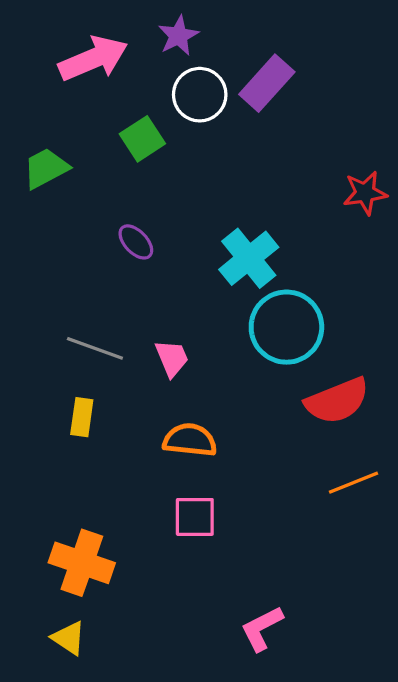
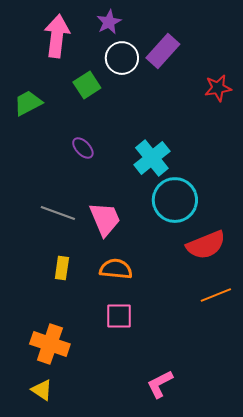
pink arrow: (93, 59) -> (57, 36), turned -60
red star: (365, 193) -> (218, 88), moved
pink trapezoid: (172, 358) -> (105, 219), size x1.5
yellow rectangle: (82, 417) -> (62, 268), moved

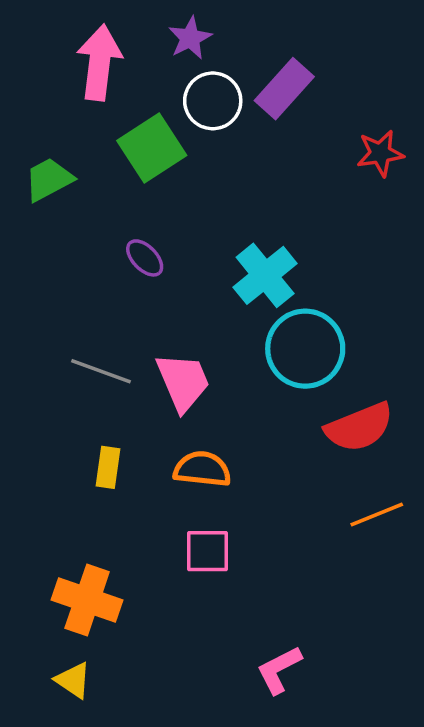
green square: (87, 85) -> (152, 148), size x1.4

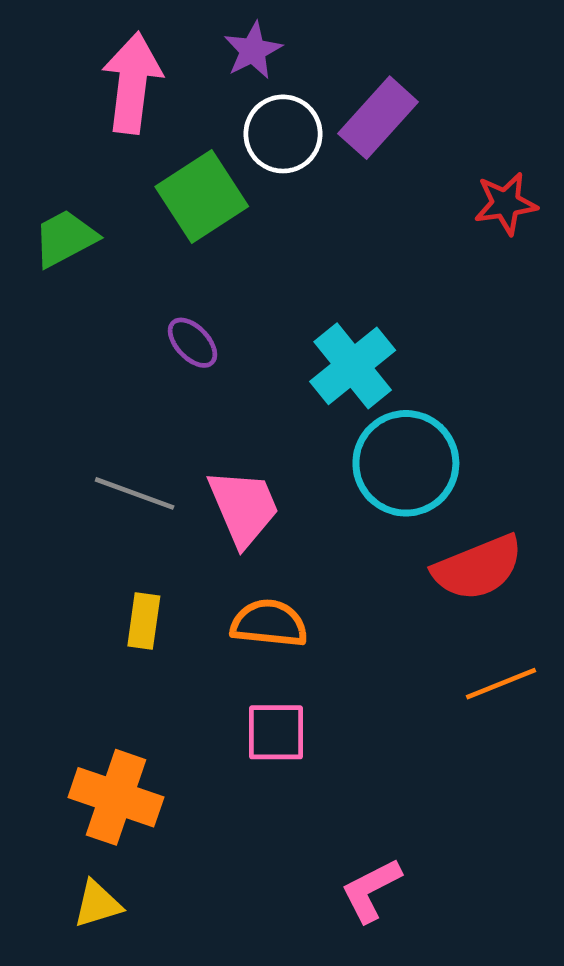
yellow triangle: (73, 680) -> (97, 904), turned -51

